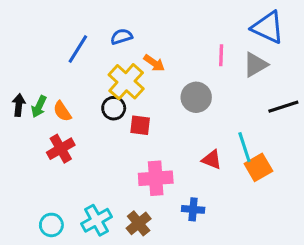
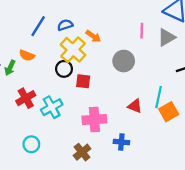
blue semicircle: (121, 37) -> (65, 25), moved
orange semicircle: (62, 111) -> (27, 55), moved, turned -35
cyan line: (244, 147) -> (159, 97), turned 30
cyan cross: (97, 220) -> (52, 107), moved
cyan circle: (51, 225) -> (31, 144), moved

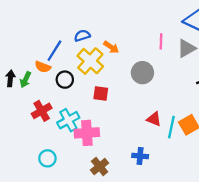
blue line: (38, 26) -> (54, 51), moved
black circle: (64, 69) -> (65, 80), moved
cyan line: (159, 97) -> (171, 127), moved
pink cross: (94, 120) -> (87, 133), moved

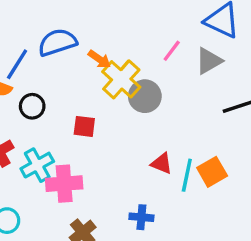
blue semicircle: (82, 36) -> (57, 42), size x1.6
pink line: (161, 41) -> (172, 51), turned 35
yellow cross: (90, 61) -> (121, 79), moved

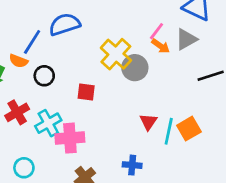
orange arrow: (99, 59) -> (161, 46), moved
red triangle: (162, 163) -> (148, 122), turned 42

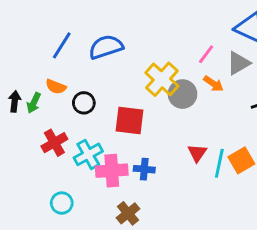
blue line: (32, 42) -> (62, 45), moved
orange arrow: (161, 46) -> (213, 84), moved
red square: (86, 92) -> (129, 121), size x1.5
blue cross: (132, 165) -> (144, 169), moved

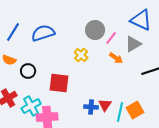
yellow cross: (162, 79) -> (81, 55), size x0.6
gray circle: (183, 94) -> (95, 30), moved
blue cross: (144, 169) -> (91, 107), moved

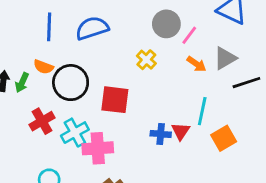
blue line: (13, 32) -> (49, 27), turned -30
gray triangle: (133, 44) -> (225, 58), moved
black circle: (28, 71) -> (71, 83), size x1.6
cyan line: (120, 112) -> (202, 111), moved

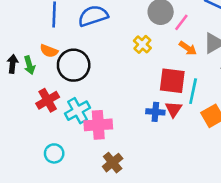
green arrow: (22, 83) -> (29, 65), turned -42
red square: (115, 100) -> (172, 81), moved

